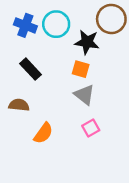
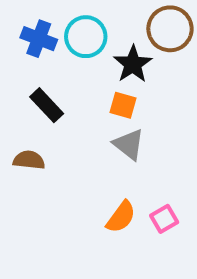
black star: (87, 42) -> (133, 64), turned 30
pink square: (91, 128) -> (164, 219), moved
orange semicircle: (43, 133) -> (121, 217), moved

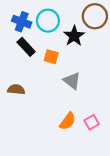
black rectangle: (47, 105) -> (26, 47), moved
orange square: (123, 105) -> (51, 57), moved

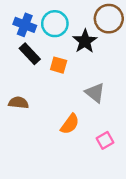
gray triangle: (72, 81) -> (95, 93), moved
orange semicircle: (68, 121) -> (70, 124), moved

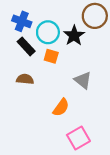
cyan circle: (55, 24) -> (48, 32), moved
brown semicircle: (18, 103) -> (25, 79), moved
pink square: (105, 140) -> (78, 138), moved, size x1.5

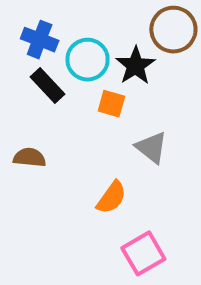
orange square: (51, 56) -> (111, 104), moved
brown semicircle: (25, 79) -> (30, 157), moved

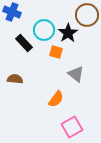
blue cross: (40, 40) -> (12, 12), moved

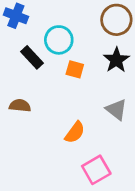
black star: (68, 33) -> (116, 60), moved
gray triangle: (76, 74) -> (116, 110), moved

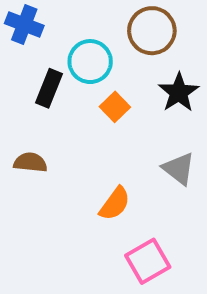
brown circle: (116, 20) -> (152, 31), moved
black rectangle: (32, 57) -> (49, 88), turned 65
orange square: (75, 69) -> (115, 107), turned 30

